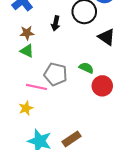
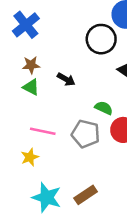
black arrow: (56, 23) -> (66, 79), moved, turned -72
gray pentagon: (56, 74) -> (86, 134), moved

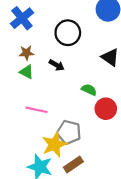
black circle: (101, 39) -> (68, 33), moved
gray pentagon: (86, 134) -> (69, 132), moved
yellow star: (30, 157) -> (54, 144), moved, size x1.6

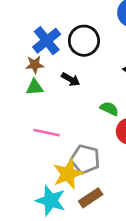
blue cross: (22, 18) -> (47, 41), moved
green triangle: (26, 72) -> (35, 87), turned -32

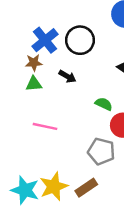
gray pentagon: (85, 159) -> (101, 151), moved
yellow star: (68, 174) -> (54, 186), moved
cyan star: (51, 201) -> (25, 190), moved

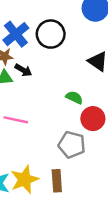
black arrow: (67, 76) -> (23, 70), moved
brown rectangle: (86, 188) -> (57, 181), turned -60

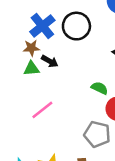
pink line: (16, 120) -> (42, 110), turned -50

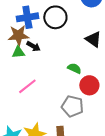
blue cross: (42, 26) -> (27, 17), turned 30
brown star: (31, 48) -> (18, 35), size x1.5

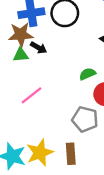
green semicircle: (74, 68) -> (87, 74), turned -48

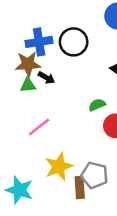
gray pentagon: (85, 119) -> (95, 175), moved
yellow star: (40, 153) -> (59, 167), moved

